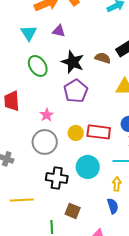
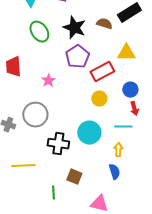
red rectangle: (99, 132) -> (102, 72), moved, turned -35
yellow circle: (76, 133) -> (99, 99), moved
gray circle: (45, 142) -> (35, 115), moved

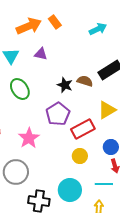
black star: (74, 28) -> (65, 85), moved, size x0.7
yellow triangle: (126, 53) -> (107, 110), turned -30
pink star: (48, 81) -> (29, 138), size x1.5

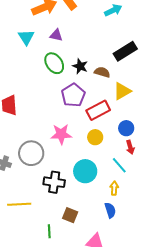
brown semicircle: (85, 81) -> (102, 72), moved
green ellipse: (20, 89) -> (54, 63), moved
pink star: (29, 138) -> (61, 134), moved, turned 30
cyan line: (104, 184) -> (119, 165), turned 48

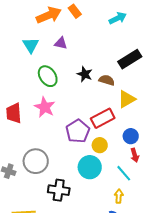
green ellipse: (54, 63) -> (48, 76), moved
purple pentagon: (73, 95) -> (78, 131), moved
pink star: (61, 134) -> (45, 107), moved, turned 30
cyan circle: (85, 171) -> (90, 167), moved

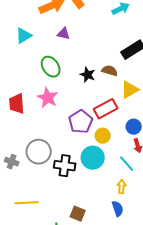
cyan triangle: (31, 45) -> (24, 36), moved, turned 30
black star: (85, 74) -> (88, 75), moved
black cross: (59, 190) -> (65, 166), moved

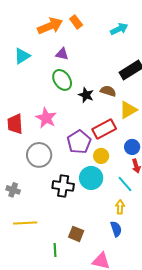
green ellipse: (51, 67) -> (62, 80), moved
gray circle: (39, 152) -> (39, 155), moved
gray cross: (12, 162) -> (13, 190), moved

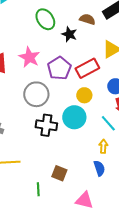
brown semicircle: (108, 91) -> (87, 19), moved
purple pentagon: (79, 142) -> (59, 68), moved
gray circle: (39, 155) -> (36, 94), moved

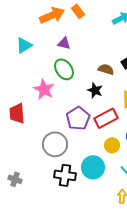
black star: (69, 34) -> (95, 90), moved
pink star: (29, 57) -> (44, 89), moved
yellow circle: (84, 95) -> (112, 145), moved

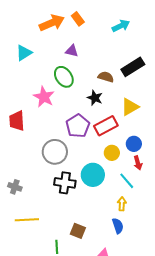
purple triangle: (64, 43) -> (72, 51), moved

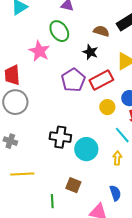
gray circle: (55, 152) -> (15, 102), moved
cyan circle: (93, 175) -> (86, 149), moved
blue semicircle: (118, 226) -> (115, 193), moved

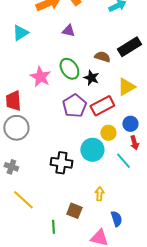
green ellipse: (59, 31) -> (69, 69), moved
cyan circle: (86, 149) -> (92, 150), moved
yellow arrow: (117, 158) -> (99, 194), moved
yellow line: (22, 174) -> (23, 200), turned 45

